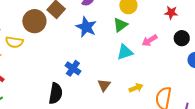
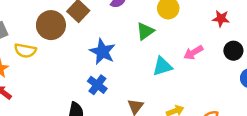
green triangle: (120, 25) -> (145, 31), moved
blue star: (86, 27) -> (102, 52), moved

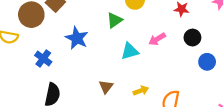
blue cross: (97, 85) -> (43, 59), moved

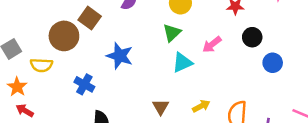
green triangle: (115, 20) -> (172, 33), moved

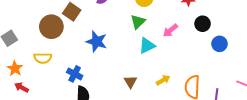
yellow semicircle: (41, 65) -> (43, 58), moved
blue cross: (84, 84) -> (75, 74), moved

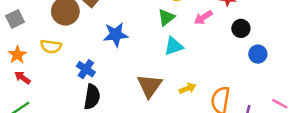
pink arrow: (170, 30) -> (203, 18), moved
blue star: (97, 41) -> (116, 35), turned -30
brown triangle: (130, 82) -> (150, 86), size x1.6

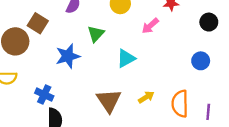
green triangle: (166, 17) -> (96, 34), moved
black circle: (241, 28) -> (209, 22), moved
blue circle: (258, 54) -> (201, 61), moved

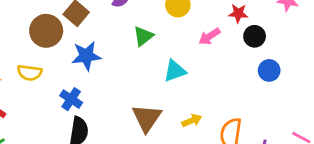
black circle: (209, 22) -> (255, 36), moved
blue star: (68, 56) -> (86, 56), moved
blue circle: (201, 61) -> (269, 70), moved

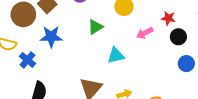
blue cross: (71, 99) -> (27, 60), moved

